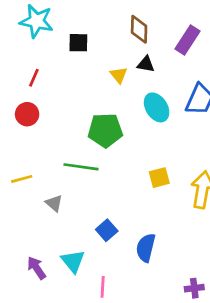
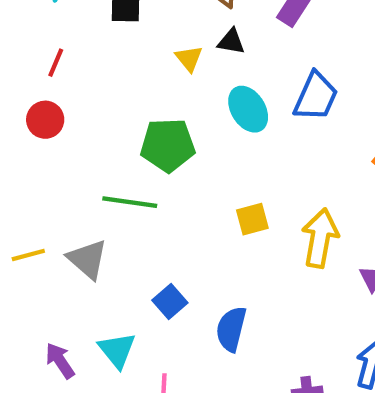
yellow line: (22, 179) -> (28, 255), moved
gray triangle: (54, 203) -> (87, 259), size x1.5

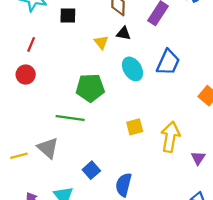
yellow line: (28, 255) -> (19, 156), moved

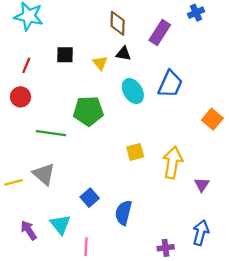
black square: (68, 16) -> (65, 55), moved
green line: (70, 118) -> (51, 133), moved

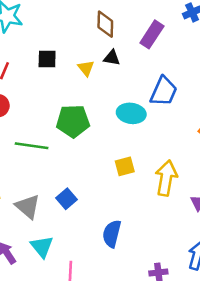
cyan ellipse: (133, 91) -> (131, 113), moved, turned -50
gray triangle: (44, 174) -> (28, 207), moved
blue square: (90, 198) -> (67, 199), moved

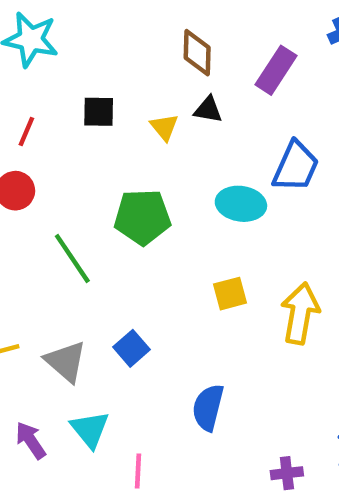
green line: (32, 146) -> (72, 259), turned 48

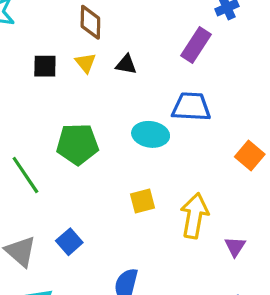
brown diamond: (197, 53) -> (90, 22), moved
purple rectangle: (276, 70) -> (196, 45), moved
yellow triangle: (164, 127) -> (86, 63), moved
blue trapezoid: (296, 167) -> (191, 107), turned -111

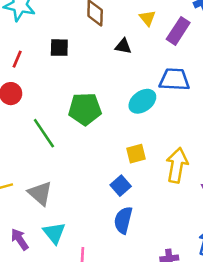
yellow triangle: (86, 63) -> (148, 18), moved
cyan ellipse: (151, 134) -> (142, 101), turned -44
blue square: (69, 242) -> (121, 186), moved

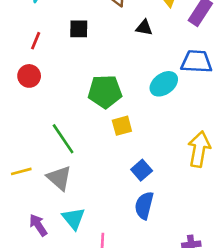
green line: (44, 133) -> (63, 139), moved
yellow square: (136, 154) -> (122, 126), moved

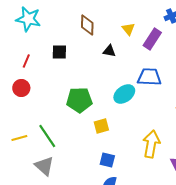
yellow square: (122, 126) -> (101, 126), moved
blue square: (142, 170) -> (107, 160), turned -35
yellow line: (21, 171) -> (19, 138), moved

